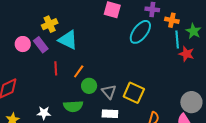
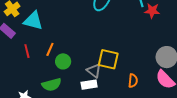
gray triangle: (109, 92) -> (94, 71), moved

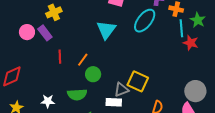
cyan triangle: (33, 21) -> (106, 30), moved, turned 40
gray triangle: (94, 71) -> (121, 90), turned 49

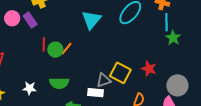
green star: (198, 20) -> (173, 38), moved
red star: (191, 43) -> (149, 69), moved
green circle: (93, 74) -> (55, 50), moved

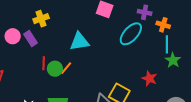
cyan triangle: (91, 20) -> (79, 42), moved, turned 40
red star: (149, 69) -> (149, 78), moved

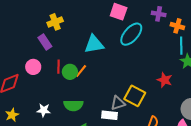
cyan ellipse: (131, 34) -> (131, 34), moved
pink circle: (13, 36) -> (33, 67), moved

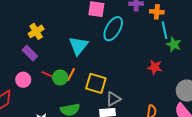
cyan triangle: (94, 44) -> (78, 46), turned -30
red line: (58, 67) -> (48, 75), turned -56
yellow square: (135, 96) -> (96, 83), moved

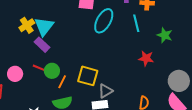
cyan line: (164, 30) -> (136, 23), moved
cyan triangle: (78, 46) -> (44, 26), moved
purple rectangle: (30, 53) -> (42, 45), moved
orange line: (71, 75) -> (62, 82), moved

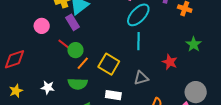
cyan line: (136, 23) -> (138, 41), moved
pink circle: (15, 74) -> (42, 26), moved
gray triangle: (105, 91) -> (141, 78), moved

